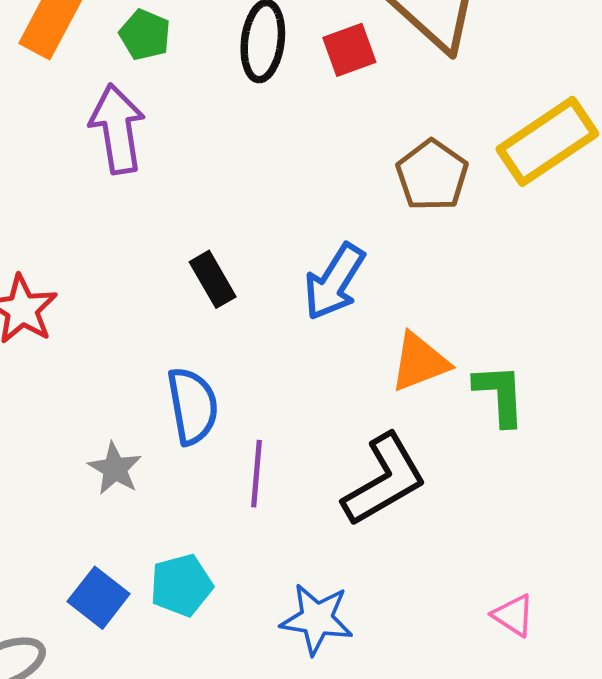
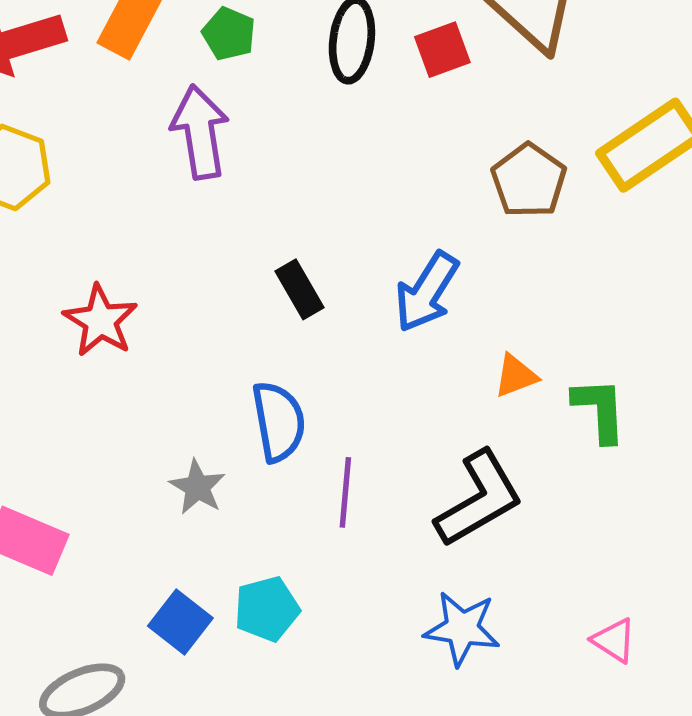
orange triangle: (419, 362) -> (516, 376), size x0.7
blue star: (317, 619) -> (462, 629), moved

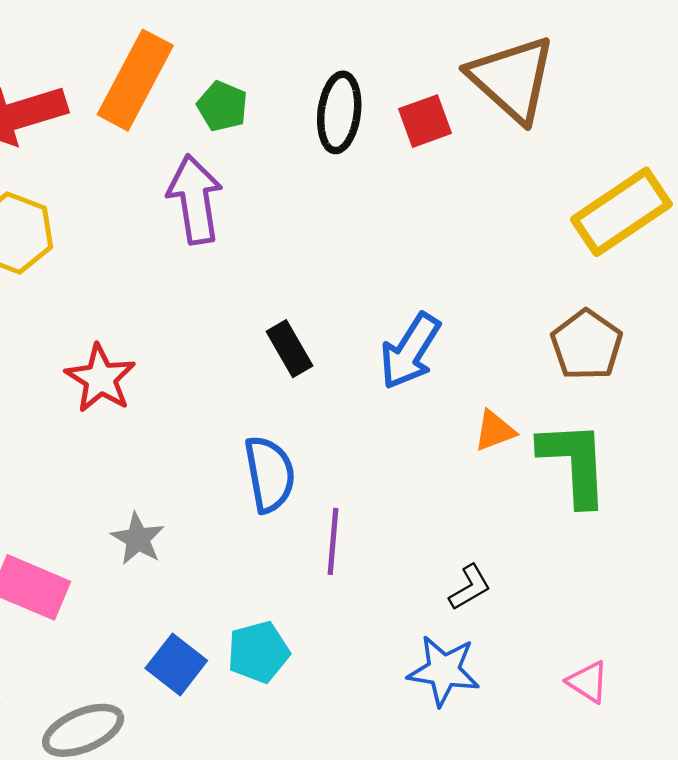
brown pentagon: (529, 181) -> (587, 345), moved
green L-shape: (600, 410) -> (574, 463), size x1.4
gray star: (197, 487) -> (138, 539), moved
black L-shape: (479, 499) -> (470, 587), moved, size x0.5

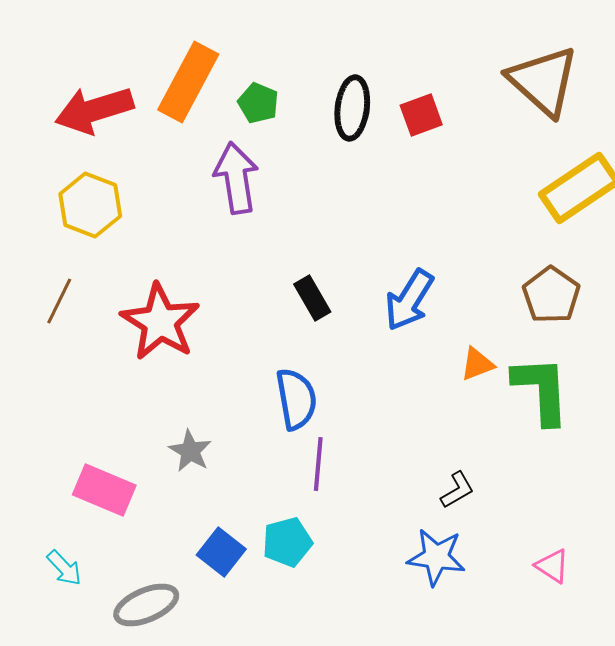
brown triangle: (512, 79) -> (543, 81), moved
red star: (100, 378) -> (160, 322), size x1.4
purple line: (333, 541) -> (318, 464), moved

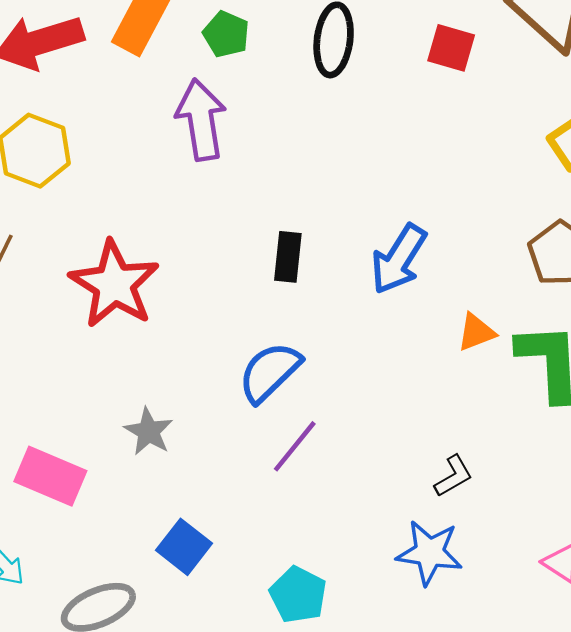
red square: (421, 115) -> (451, 48), moved, turned 36
black rectangle: (312, 298) -> (288, 257), turned 36
blue semicircle: (296, 399) -> (270, 372), turned -124
purple line: (318, 464) -> (295, 446), turned 34
cyan pentagon: (287, 542) -> (298, 595), moved, turned -30

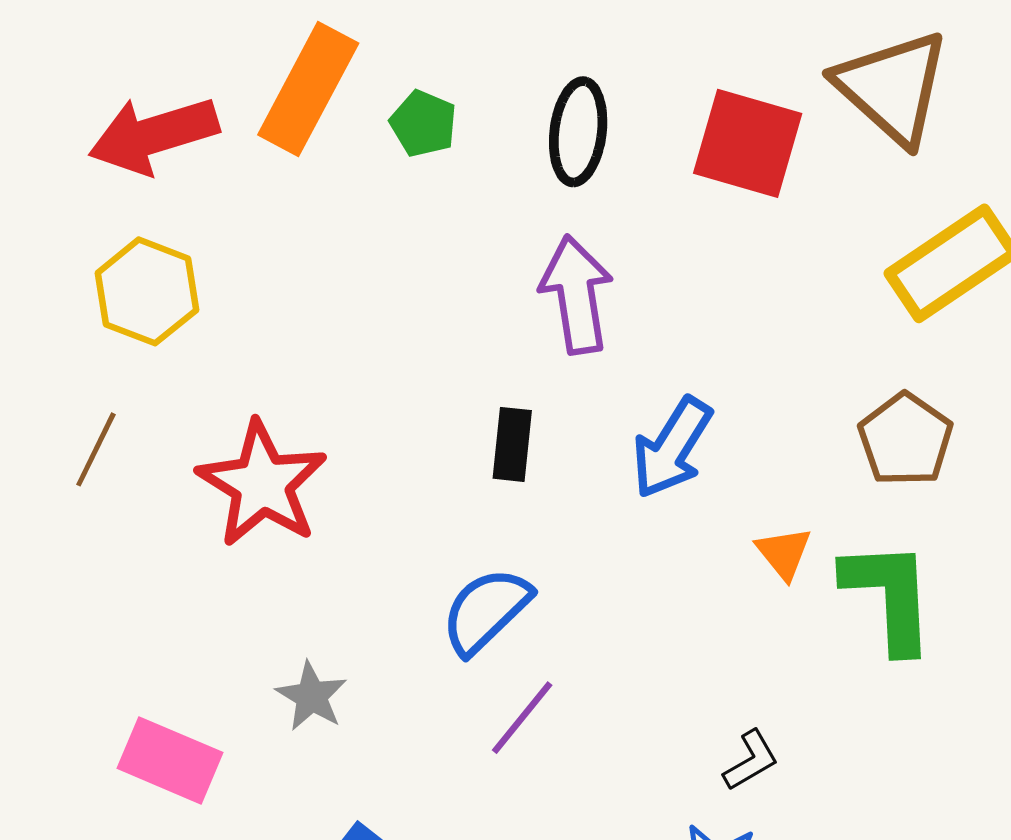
red square: (451, 48) -> (748, 143), size x1.6
purple arrow: (201, 120) -> (576, 295), moved
orange triangle: (476, 332) -> (784, 553), turned -48

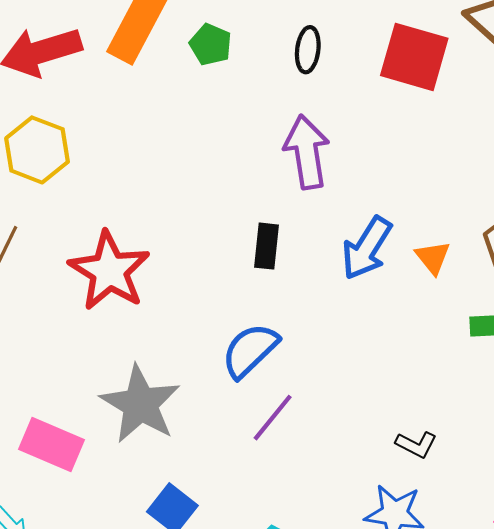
black ellipse: (578, 132) -> (308, 50), size x0.7
orange triangle: (784, 553) -> (433, 257), moved
gray star: (312, 696) -> (140, 404), size x1.8
black L-shape: (751, 760) -> (416, 444), turned 57

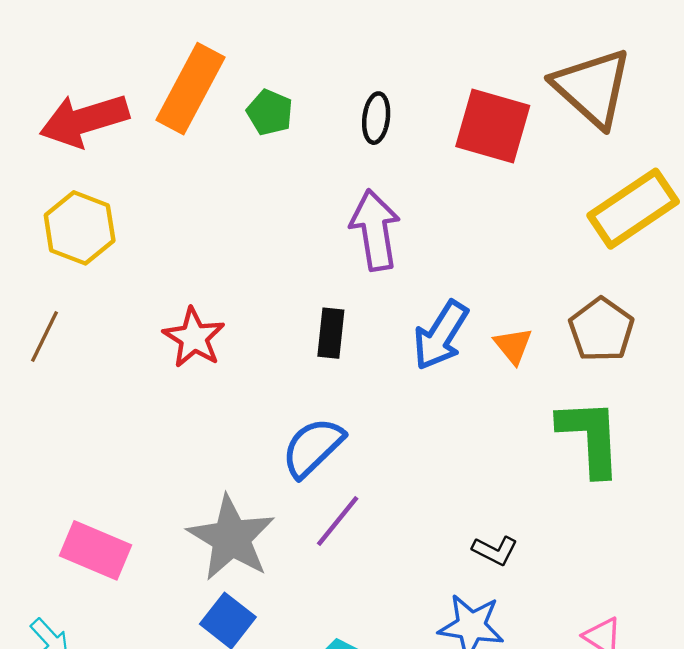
red star: (109, 271) -> (194, 338), moved, size x0.7
gray star: (140, 404) -> (231, 538), moved

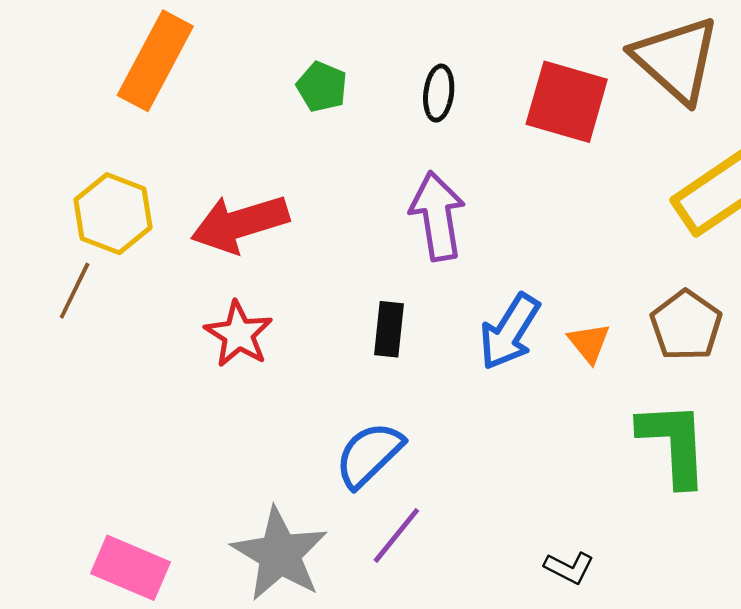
orange rectangle: (191, 89) -> (155, 61), moved
red arrow: (84, 120) -> (240, 224), moved
brown line: (45, 336) -> (75, 291), moved

